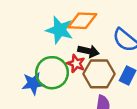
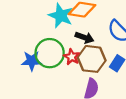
red star: (76, 64) -> (72, 57), moved

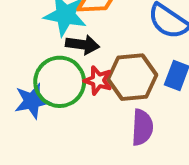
black arrow: (84, 37) -> (83, 45), moved

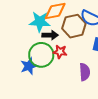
brown hexagon: (132, 77) -> (74, 26), moved

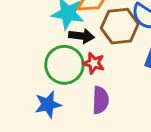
blue star: (29, 66) -> (48, 104), moved
purple semicircle: (85, 72) -> (100, 100), moved

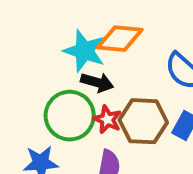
brown hexagon: (120, 26) -> (143, 121), moved

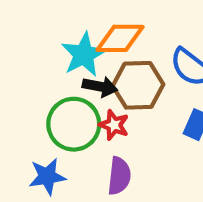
cyan star: (84, 51) -> (84, 55), turned 30
brown hexagon: (143, 121) -> (138, 85), moved

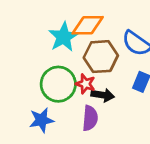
black arrow: (100, 87) -> (103, 95), moved

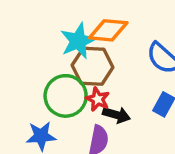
brown hexagon: (101, 57) -> (93, 66), moved

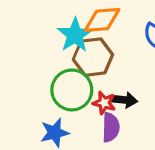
red star: (98, 99) -> (104, 103), moved

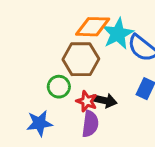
cyan star: (75, 35) -> (118, 34), moved
green circle: (72, 90) -> (59, 87), size x0.6

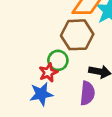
red star: (87, 101) -> (48, 72), moved, turned 30

